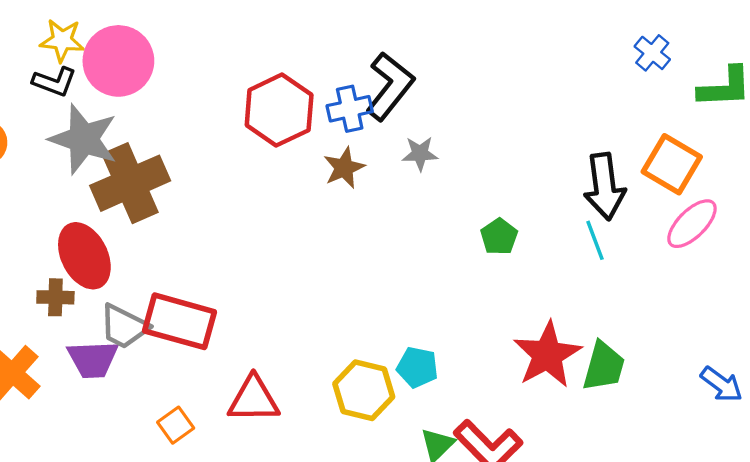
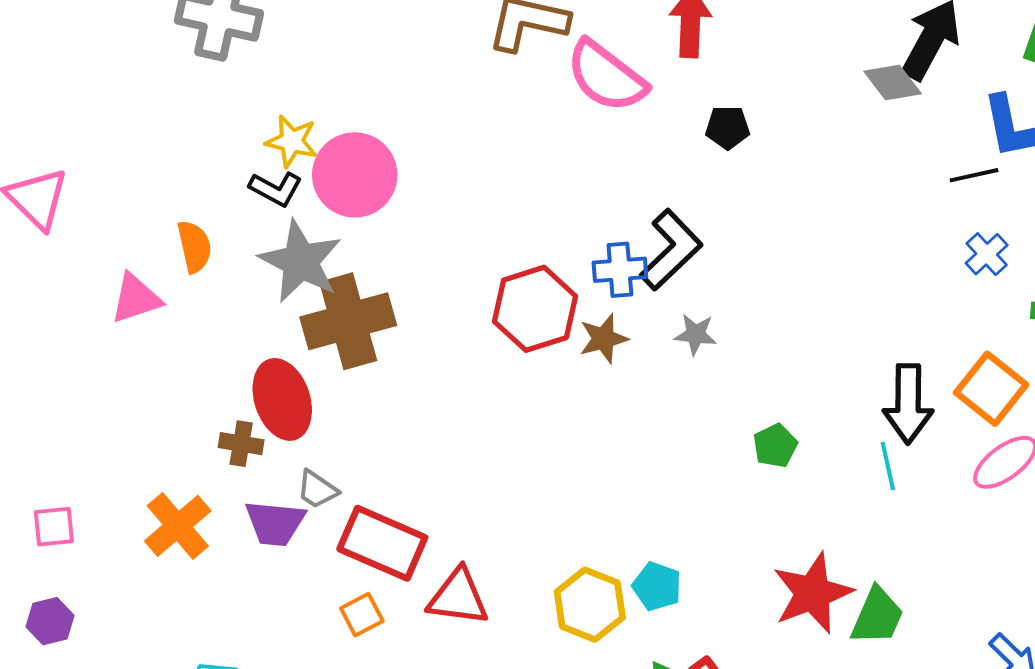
red hexagon: (279, 110) -> (535, 309), moved
red rectangle: (180, 321) -> (382, 543), moved
gray trapezoid: (124, 327) -> (317, 490), size x0.7

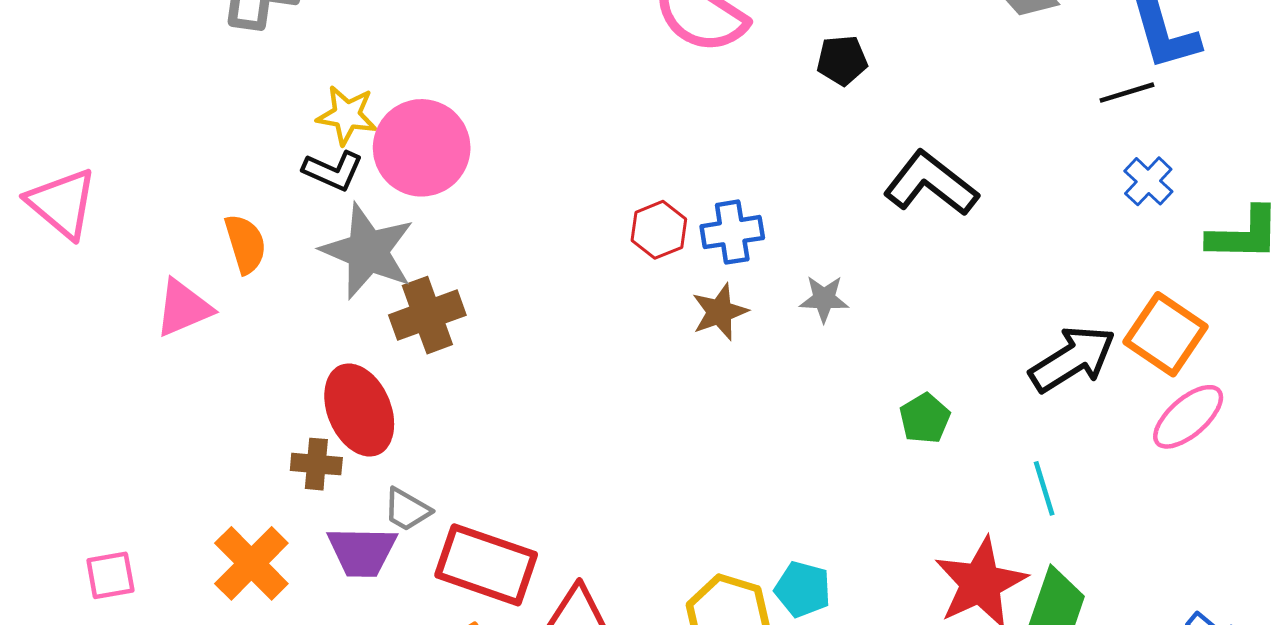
black L-shape: (671, 250) -> (931, 184), moved, turned -94
red hexagon: (535, 309) -> (659, 230), moved, size x0.6
brown cross: (348, 321) -> (427, 315), size x0.7
black arrow: (908, 404) -> (1072, 359), turned -118
cyan line: (888, 466) -> (1044, 488), moved

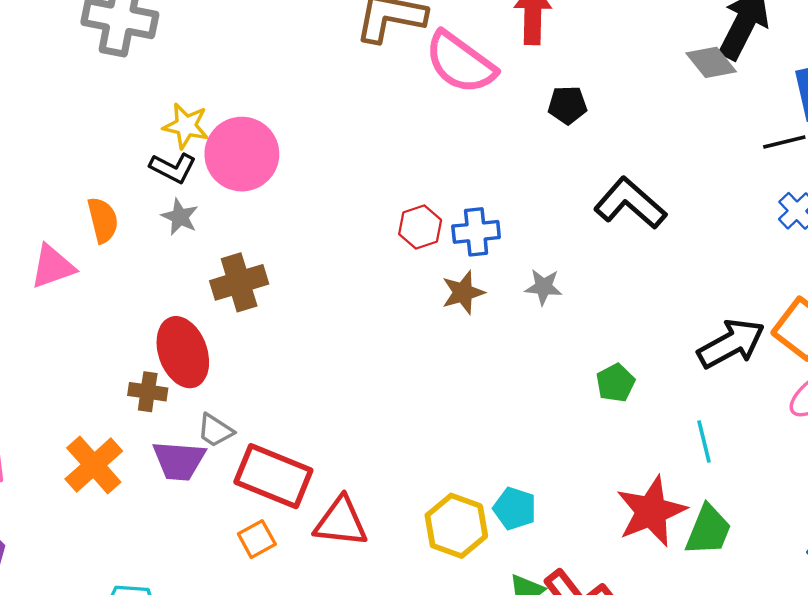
gray star: (368, 251) -> (180, 217), moved, size x0.5

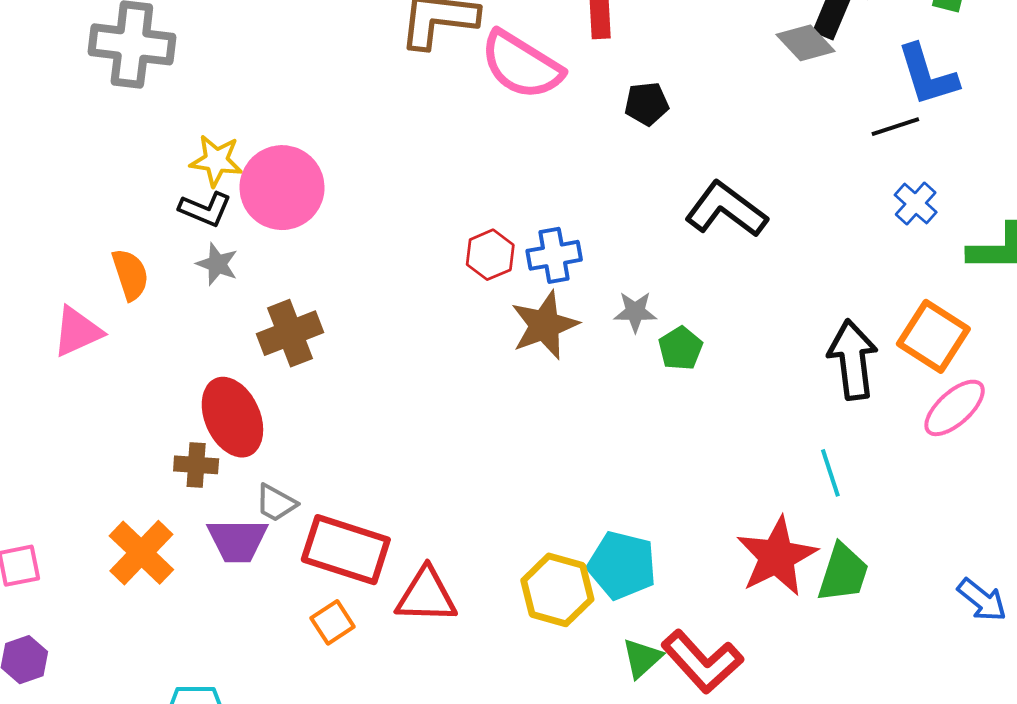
brown star: (463, 292) -> (545, 325), size x1.4
black arrow: (731, 344) -> (853, 360), turned -64
green pentagon: (616, 383) -> (680, 348), moved
cyan pentagon: (515, 508) -> (622, 565), size x1.4

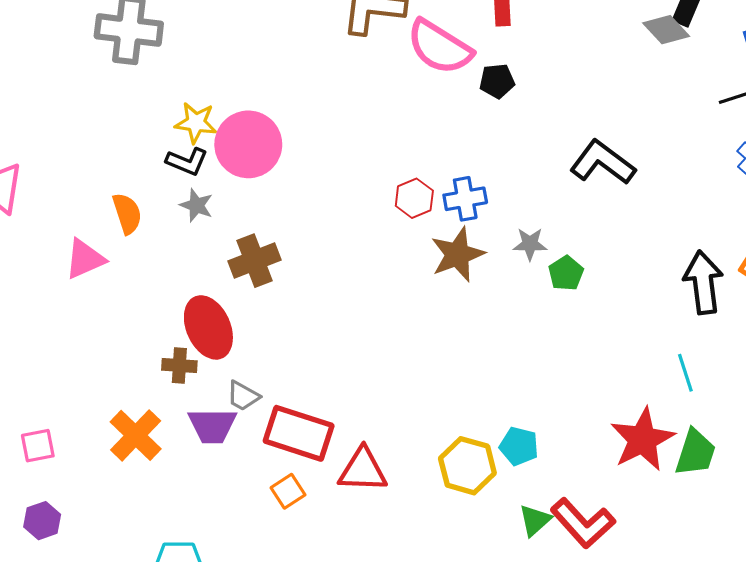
black pentagon: (647, 104) -> (497, 81), moved
cyan pentagon: (622, 565) -> (519, 446), size x0.7

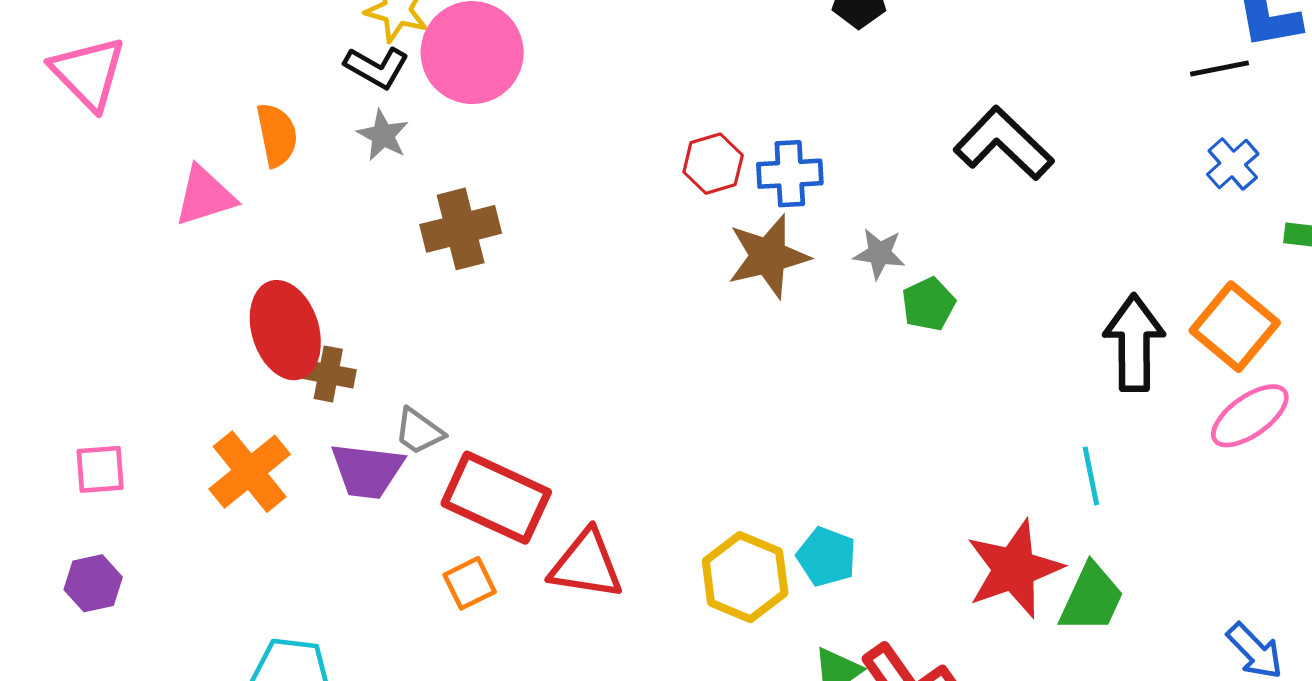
red ellipse: (208, 327) -> (285, 330), moved

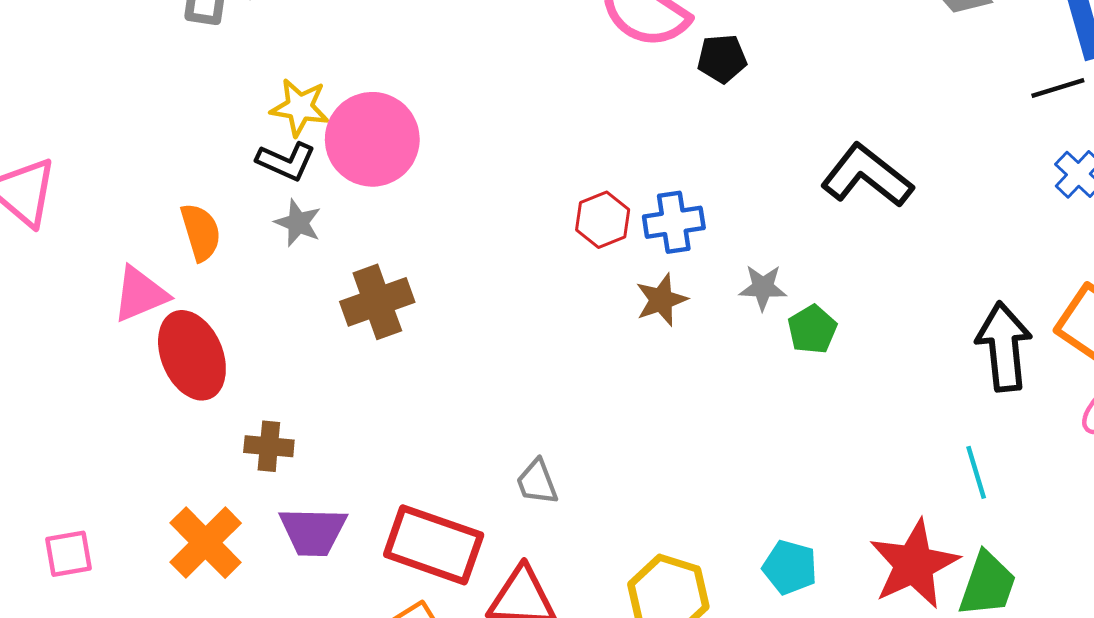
brown star: (768, 256) -> (661, 300), size x0.7
red ellipse: (285, 330) -> (192, 355), moved
gray trapezoid: (419, 431) -> (537, 482), moved, turned 39
cyan pentagon: (826, 557) -> (790, 567), moved

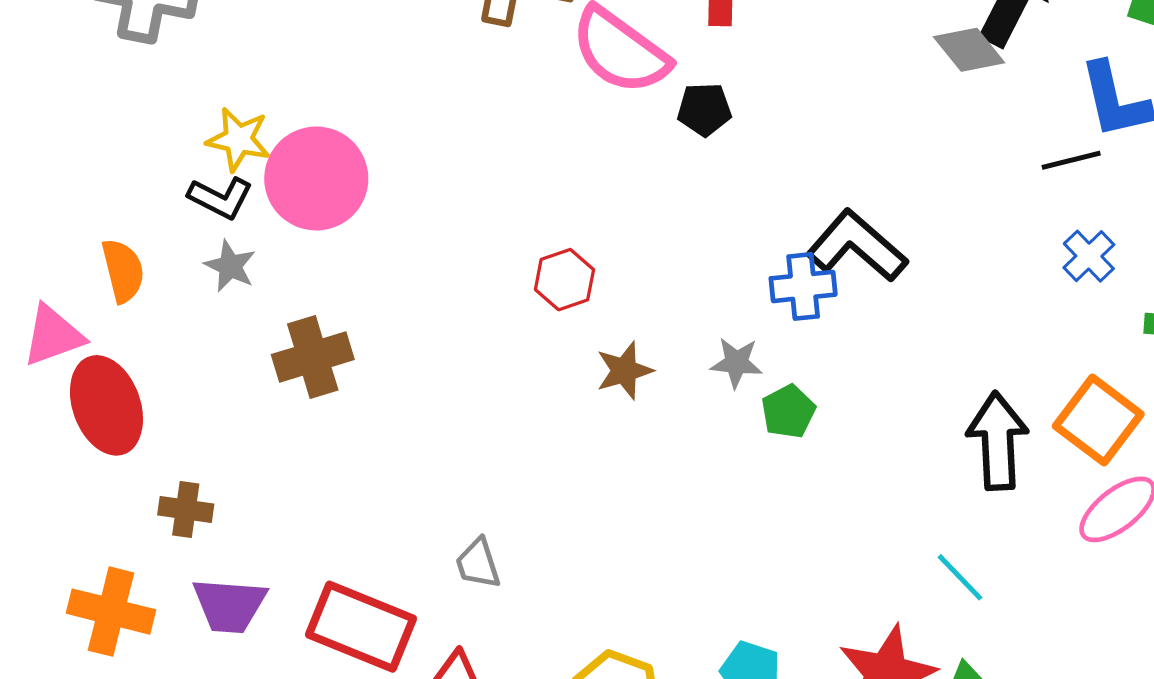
blue cross: (674, 222) -> (803, 286), moved
cyan line: (976, 472) -> (960, 577), turned -30
orange cross: (206, 543) -> (111, 612), turned -34

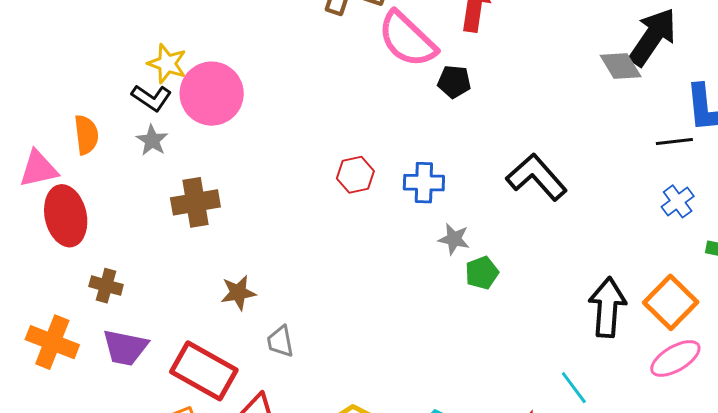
blue cross: (803, 286) -> (424, 183), moved
brown star: (624, 371) -> (238, 293), moved

